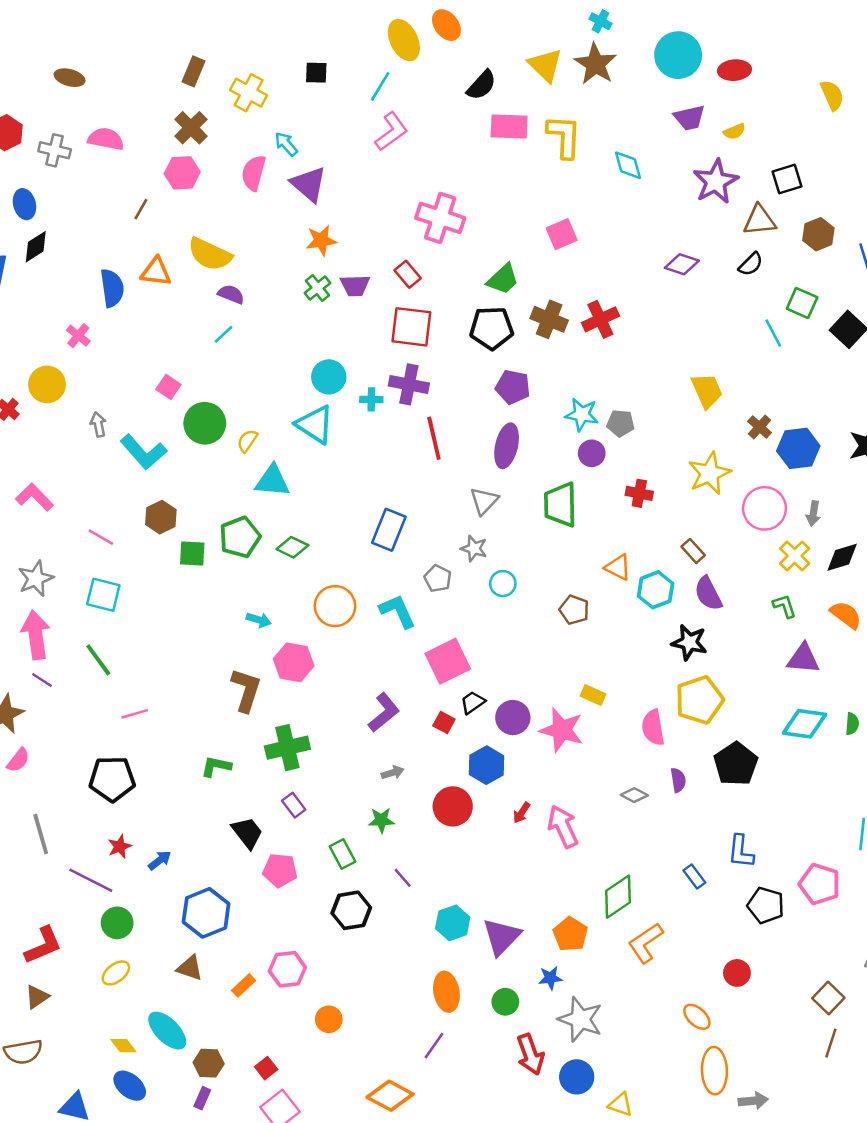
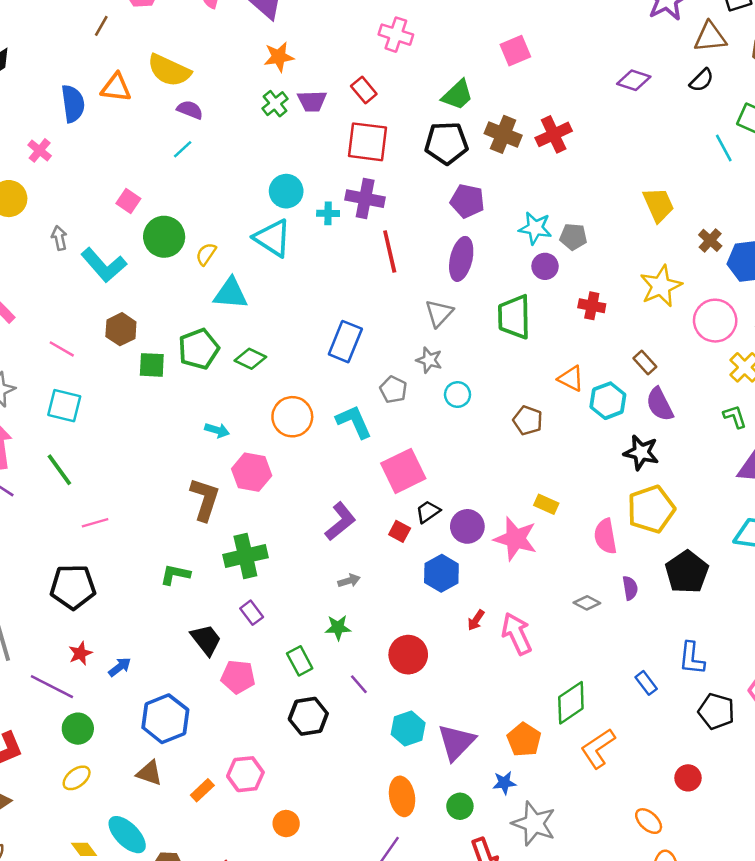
pink cross: (440, 218) -> (396, 35), size x0.7
red circle: (453, 806) -> (408, 655), moved

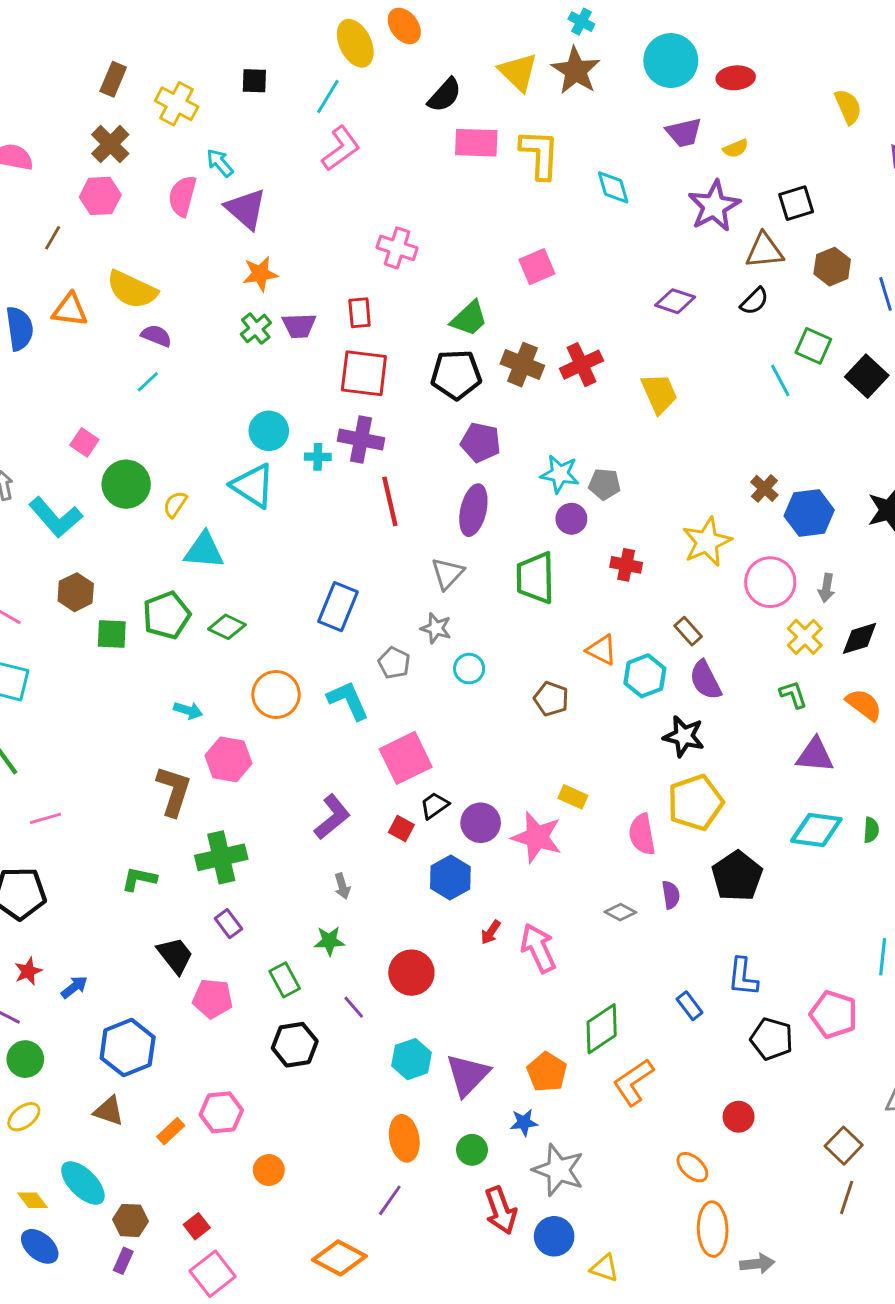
red rectangle: (364, 90) -> (360, 313), turned 35
yellow trapezoid: (658, 205) -> (659, 393), moved
gray arrow: (349, 581) -> (342, 886), turned 90

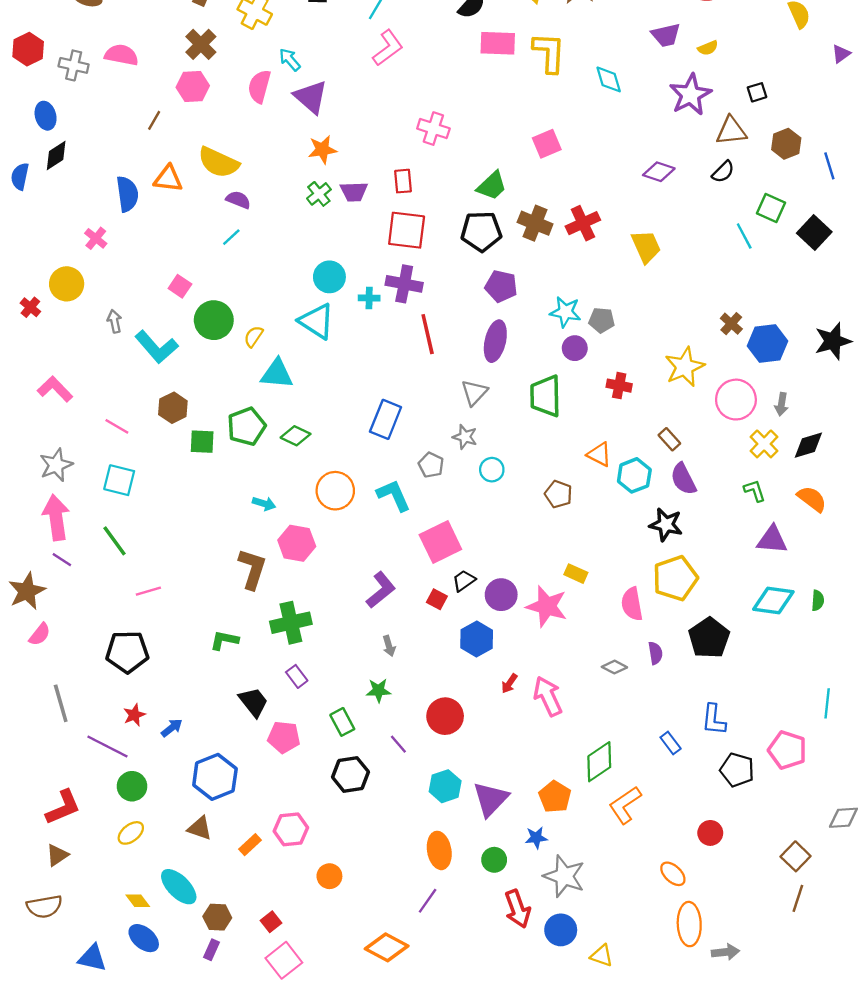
black square: (796, 203) -> (757, 92), size x0.7

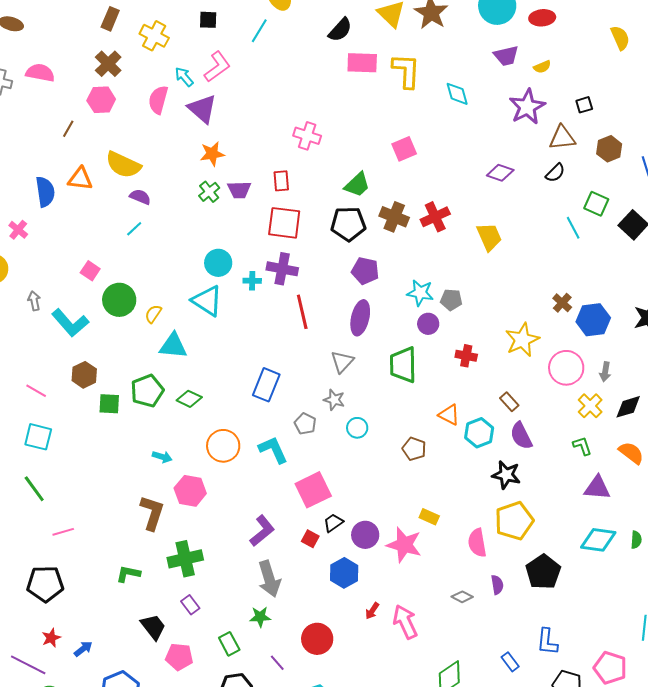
pink L-shape: (388, 48) -> (217, 67), moved
gray arrow: (389, 646) -> (269, 579), size x2.0

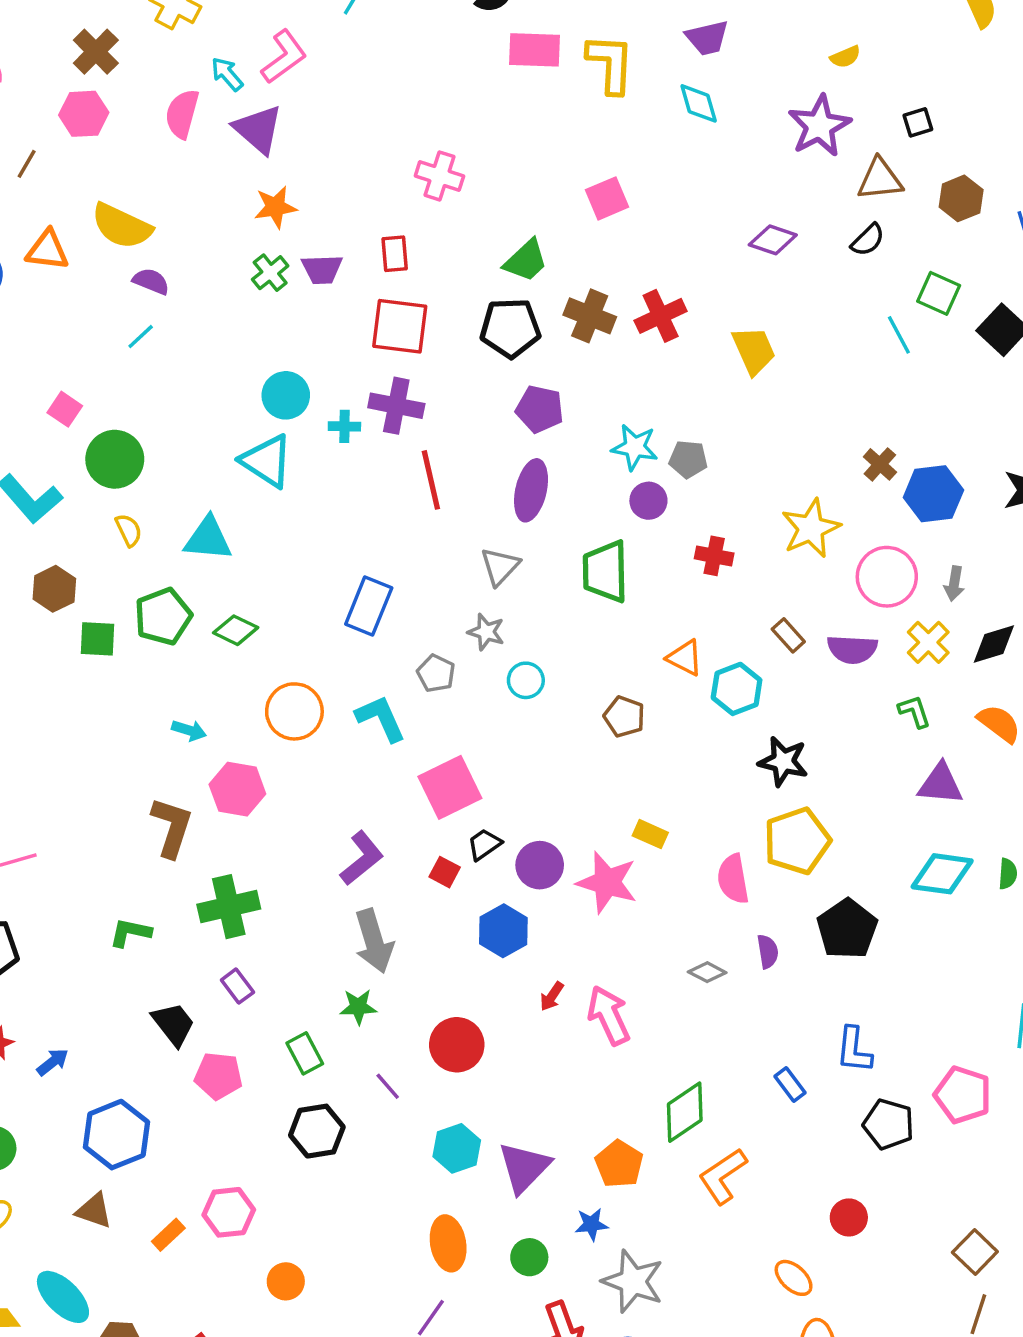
purple trapezoid: (506, 56) -> (707, 38), moved
yellow semicircle: (153, 314) -> (129, 530), moved, turned 120
purple semicircle: (521, 436) -> (852, 649), moved, turned -60

